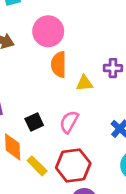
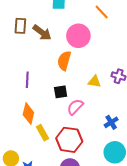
orange semicircle: (59, 64) -> (64, 61), moved
black square: (34, 122) -> (61, 92), moved

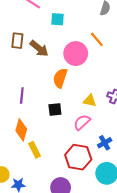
orange line: (102, 12) -> (97, 39), moved
pink semicircle: (75, 107) -> (82, 122), moved
red hexagon: (69, 140) -> (78, 157), moved

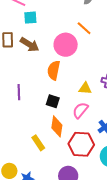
cyan square: (57, 19) -> (30, 18), moved
black square: (55, 109) -> (53, 101), turned 32
orange diamond: (21, 130) -> (57, 126), moved

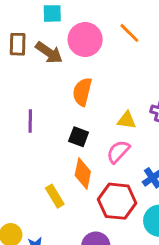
pink circle: (66, 45) -> (85, 40), moved

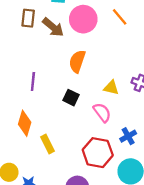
pink semicircle: (118, 152) -> (102, 112), turned 96
orange diamond: (83, 174) -> (25, 123), moved

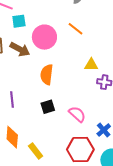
yellow triangle: (111, 88) -> (91, 65), moved
black square: (71, 98) -> (48, 107), turned -32

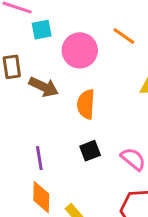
brown arrow: (20, 49) -> (44, 87), moved
purple line: (12, 100) -> (39, 158), moved

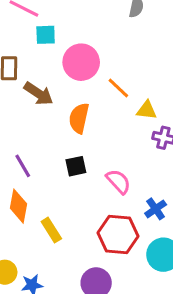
orange line: (124, 36) -> (118, 88), moved
purple line: (39, 158) -> (23, 166), turned -30

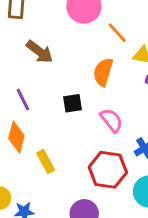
brown arrow: (39, 94) -> (40, 52), moved
orange semicircle: (79, 118) -> (103, 72), moved

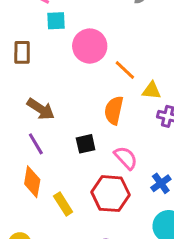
brown arrow: (40, 52) -> (41, 109), moved
red hexagon: (108, 170) -> (110, 194), moved

